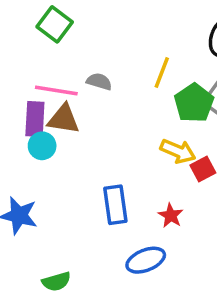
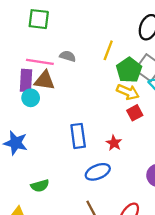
green square: (55, 24) -> (39, 19), turned -30
yellow arrow: (178, 151) -> (128, 92), moved

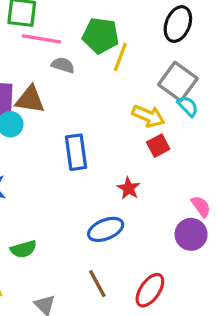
pink line: (40, 62) -> (42, 39), moved
green pentagon: (129, 70) -> (101, 36), moved, turned -30
blue rectangle: (78, 136) -> (76, 152), moved

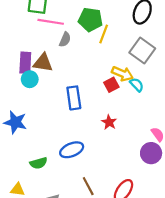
gray semicircle: (63, 65) -> (65, 39), turned 96
cyan semicircle: (188, 106) -> (137, 85), moved
red square: (158, 146) -> (111, 85), moved
blue ellipse: (106, 229) -> (72, 150), moved

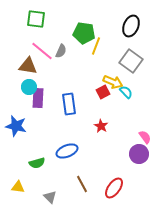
pink line: (51, 22) -> (42, 51), moved, turned 30
purple rectangle: (25, 63) -> (38, 98), moved
brown triangle: (43, 63) -> (28, 66), moved

